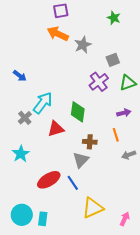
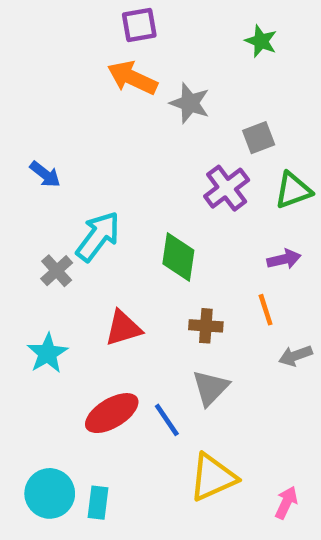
gray star: (83, 45) -> (190, 103), turned -30
red triangle: (56, 129) -> (123, 328), moved
gray triangle: (81, 160) -> (210, 388), moved

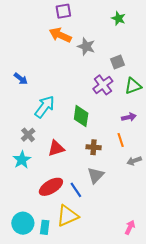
gray cross: (57, 271) -> (28, 135), moved
yellow triangle: (213, 477) -> (68, 216), moved

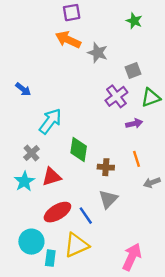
green diamond: (81, 116) -> (79, 149), moved
purple arrow: (129, 117) -> (134, 124), moved
red triangle: (56, 148) -> (52, 177), moved
cyan circle: (23, 223) -> (31, 242), moved
pink arrow: (130, 227) -> (132, 257), moved, size x1.6

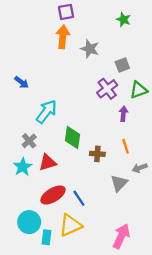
orange arrow: (68, 40) -> (63, 37), turned 70
purple arrow: (134, 124) -> (123, 114), turned -72
gray triangle: (108, 199) -> (119, 183), moved

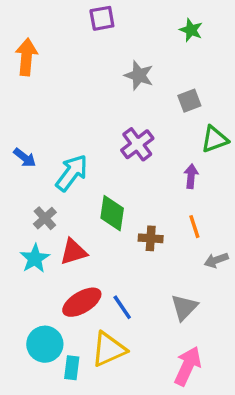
orange arrow: (63, 37) -> (26, 57), moved
blue arrow: (22, 82) -> (25, 158), moved
purple cross: (107, 89) -> (137, 144), moved
gray triangle: (119, 183) -> (184, 307), moved

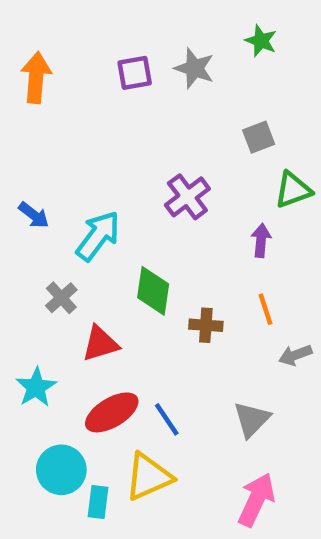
purple square: (102, 18) -> (135, 73), moved
gray star: (139, 75) -> (194, 68), moved
cyan star: (35, 258) -> (36, 387), moved

